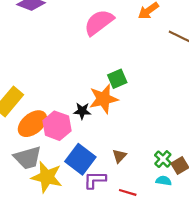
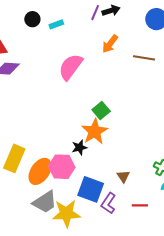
purple L-shape: (95, 180) -> (108, 203), turned -40

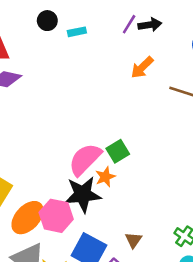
pink semicircle: (71, 67) -> (85, 159), moved
orange star: (95, 131) -> (105, 177), size x0.6
black star: (79, 147) -> (83, 194), size x1.8

